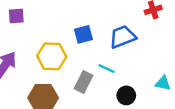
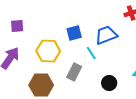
purple square: (16, 16) -> (17, 26), moved
cyan line: (107, 69) -> (91, 53), moved, turned 32

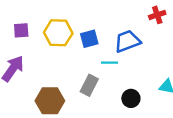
yellow hexagon: (48, 51) -> (58, 33), moved
cyan line: (91, 53) -> (109, 63), turned -56

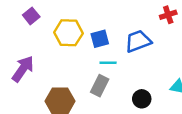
purple square: (21, 30) -> (31, 16), moved, turned -35
cyan line: (109, 63) -> (108, 63), moved

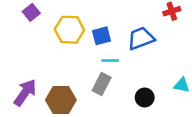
purple arrow: (23, 69) -> (25, 93), moved

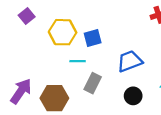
blue trapezoid: (141, 38) -> (130, 61), moved
cyan line: (110, 61) -> (78, 61), moved

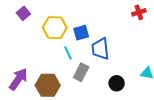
cyan line: (78, 61) -> (68, 53), turned 64
blue trapezoid: (130, 61) -> (100, 49), moved, turned -75

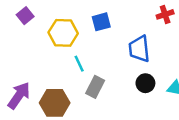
blue square: (81, 33) -> (101, 22), moved
blue trapezoid: (100, 49) -> (139, 49), moved
black circle: (117, 83) -> (145, 83), moved

